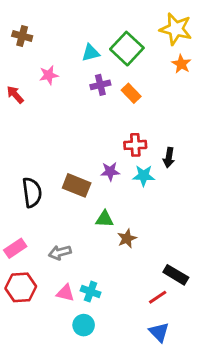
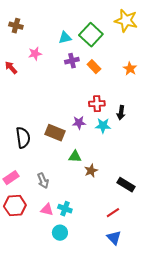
orange star: (181, 64) -> (130, 69), moved
gray arrow: (60, 252) -> (43, 181), turned -98
black rectangle: (176, 275) -> (126, 185), moved

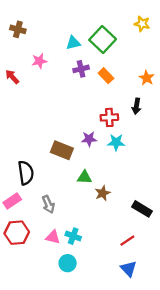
yellow star: (126, 21) -> (142, 24), size x0.6
black arrow: (121, 113) -> (136, 106), moved
black semicircle: (23, 138) -> (26, 173), moved

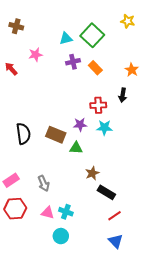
black semicircle: (26, 173) -> (23, 134), moved
green triangle: (84, 177) -> (76, 148), moved
black rectangle: (142, 209) -> (106, 192), moved

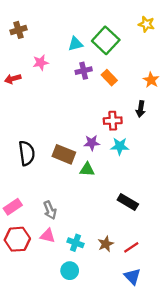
brown cross: (16, 26) -> (19, 30), turned -32
red arrow: (11, 69) -> (13, 79), turned -64
brown star: (92, 173) -> (106, 244), moved
black rectangle: (106, 192) -> (128, 202), moved
pink triangle: (48, 213) -> (48, 236), moved

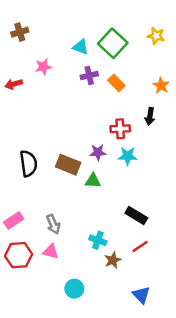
yellow star: (146, 24) -> (156, 36), moved
cyan triangle: (75, 44) -> (81, 47), turned 35
cyan cross: (75, 243) -> (98, 240), moved
red line: (131, 247) -> (140, 247), moved

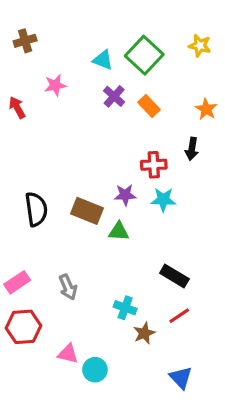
purple cross: (89, 75) -> (114, 96), turned -35
red arrow: (14, 84) -> (17, 108), turned 77
pink triangle: (51, 251) -> (68, 354), moved

